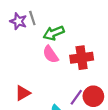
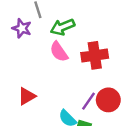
purple star: (18, 21) -> (22, 28), moved

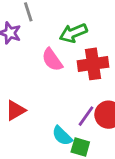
green arrow: (63, 27) -> (73, 33), moved

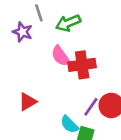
green arrow: (73, 33) -> (68, 23), moved
red cross: (93, 64) -> (82, 65), moved

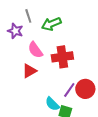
pink semicircle: (60, 56) -> (35, 50), moved
red triangle: (28, 102) -> (29, 71), moved

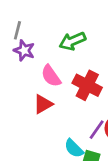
gray line: (28, 16) -> (17, 30), moved, turned 32
red cross: (62, 57) -> (87, 85), turned 35

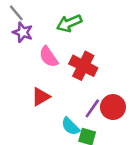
gray line: (17, 30) -> (16, 13), turned -54
red triangle: (43, 104) -> (41, 97), moved

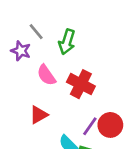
gray line: (16, 13) -> (36, 32), moved
green arrow: (69, 23) -> (67, 42), turned -50

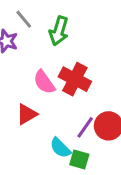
pink semicircle: (46, 75) -> (44, 82), moved

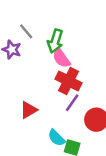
pink semicircle: (44, 82) -> (61, 58), moved
purple line: (85, 127) -> (72, 103), moved

